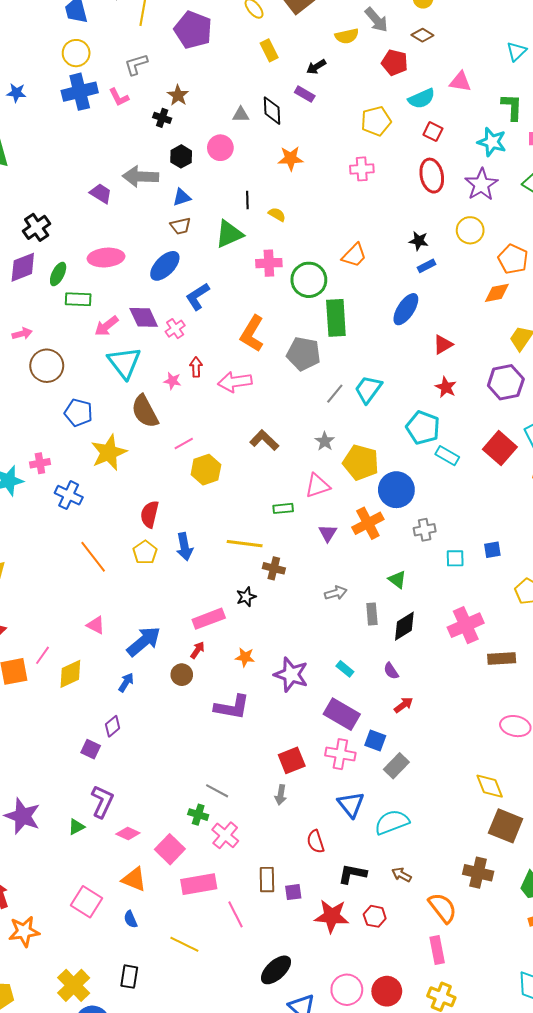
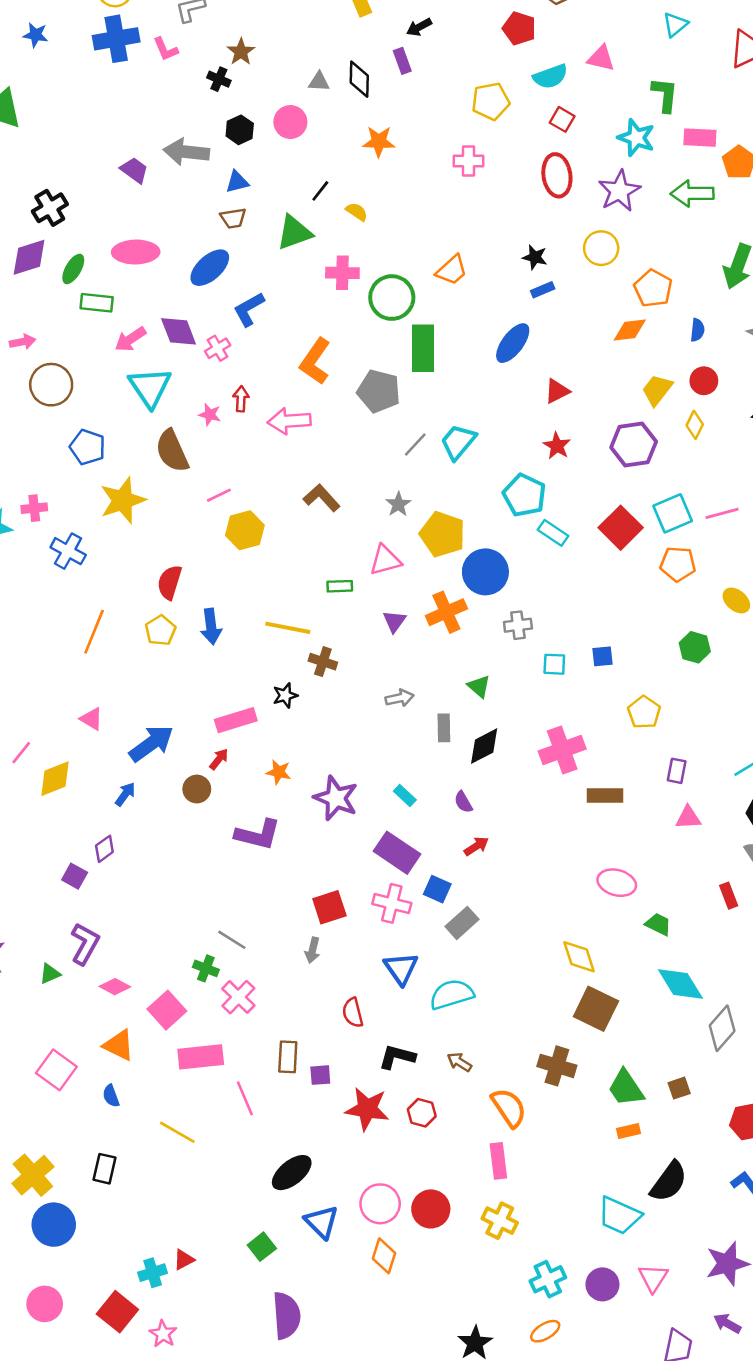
purple rectangle: (305, 94) -> (402, 61), turned 36
black line: (247, 200) -> (320, 191), turned 36
orange line: (93, 557) -> (94, 632), turned 56

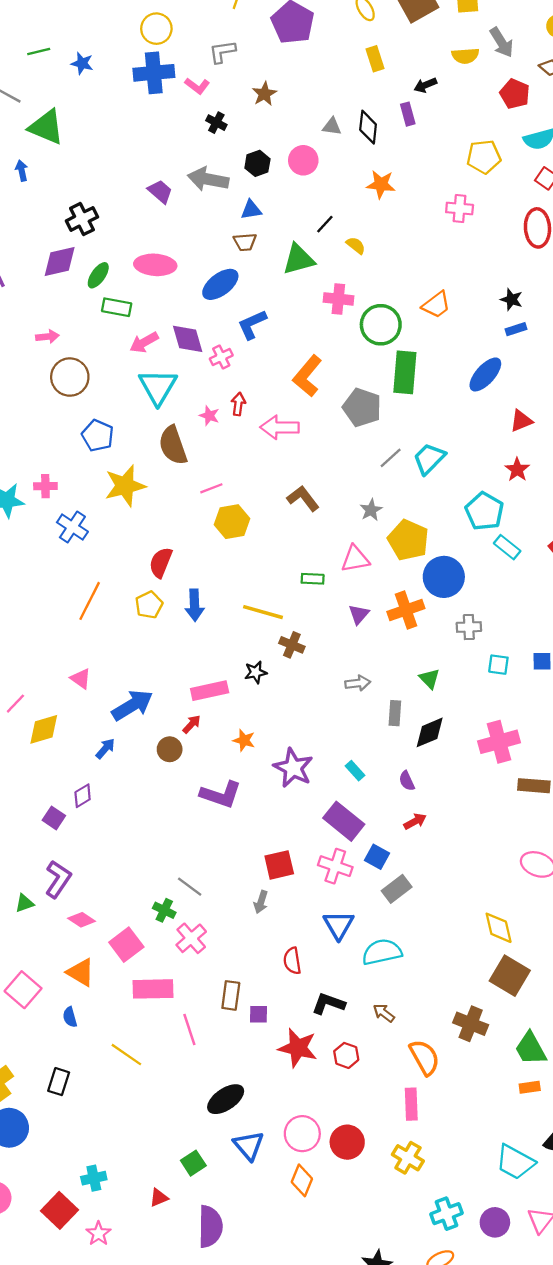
pink L-shape: (166, 49) -> (197, 86), turned -35
black cross: (219, 79) -> (216, 123), moved
red triangle: (184, 1260) -> (159, 1198), moved

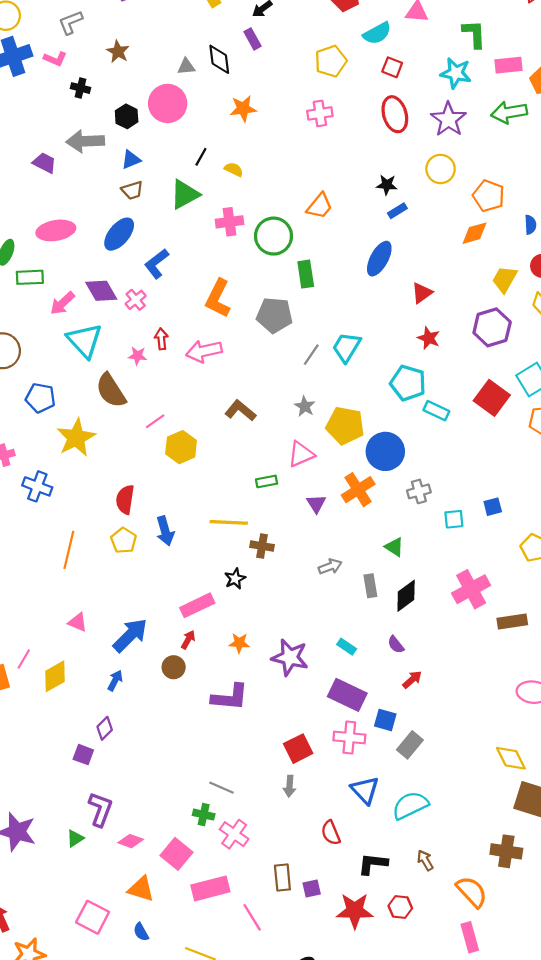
pink circle: (303, 160) -> (168, 103), size x1.4
green rectangle: (405, 372) -> (306, 274), size x0.7
brown arrow: (384, 1013) -> (425, 860), turned 36

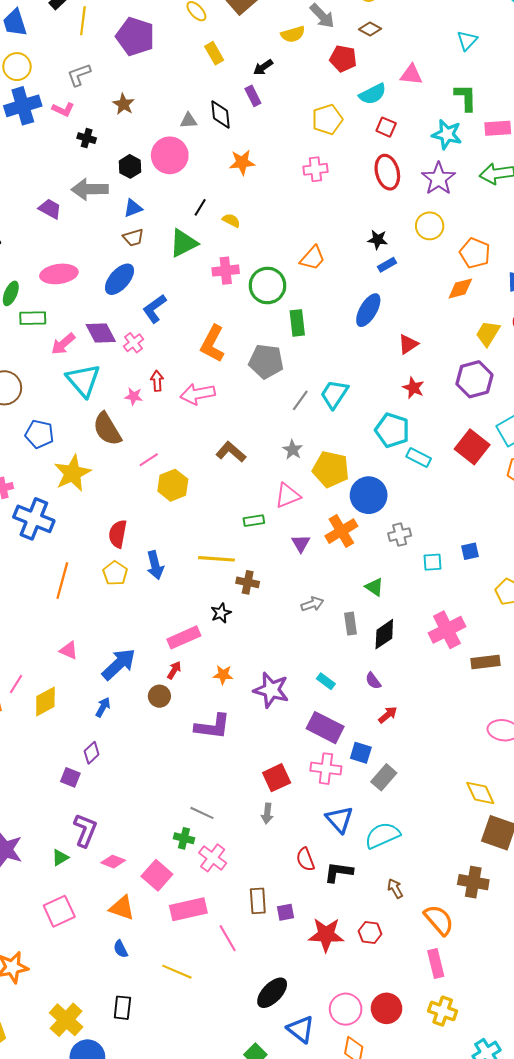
blue cross: (37, 486) -> (34, 519), size x1.4
black L-shape: (373, 864) -> (338, 872), moved
pink square: (93, 917) -> (59, 911), moved, turned 36

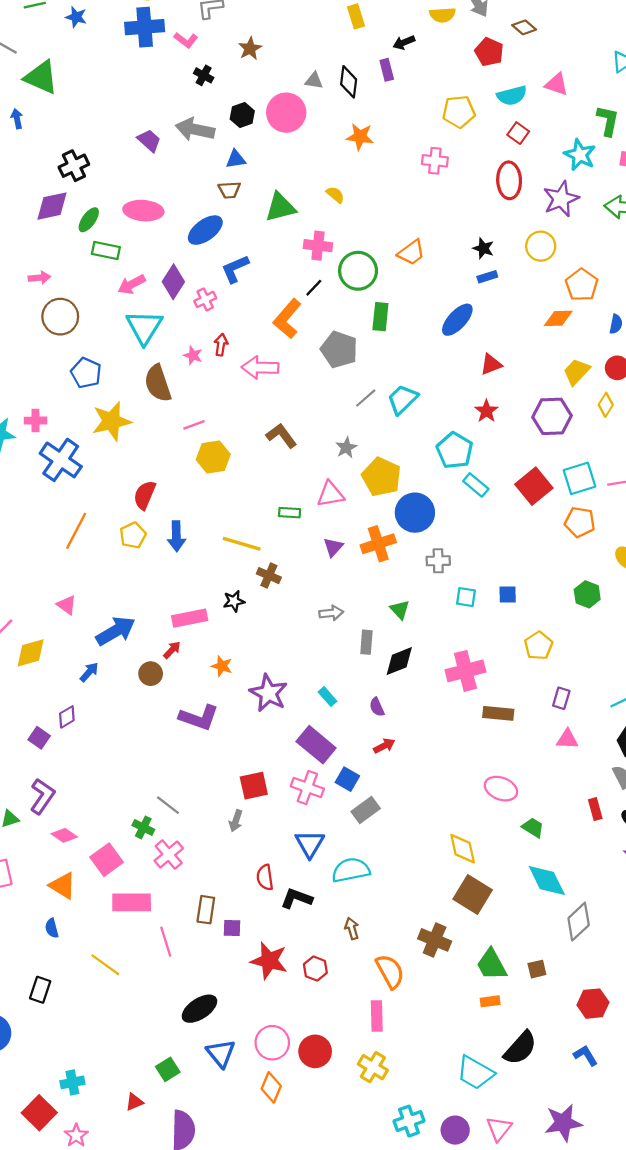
black line: (200, 207) -> (314, 288), moved
purple diamond: (101, 333) -> (173, 282), turned 48

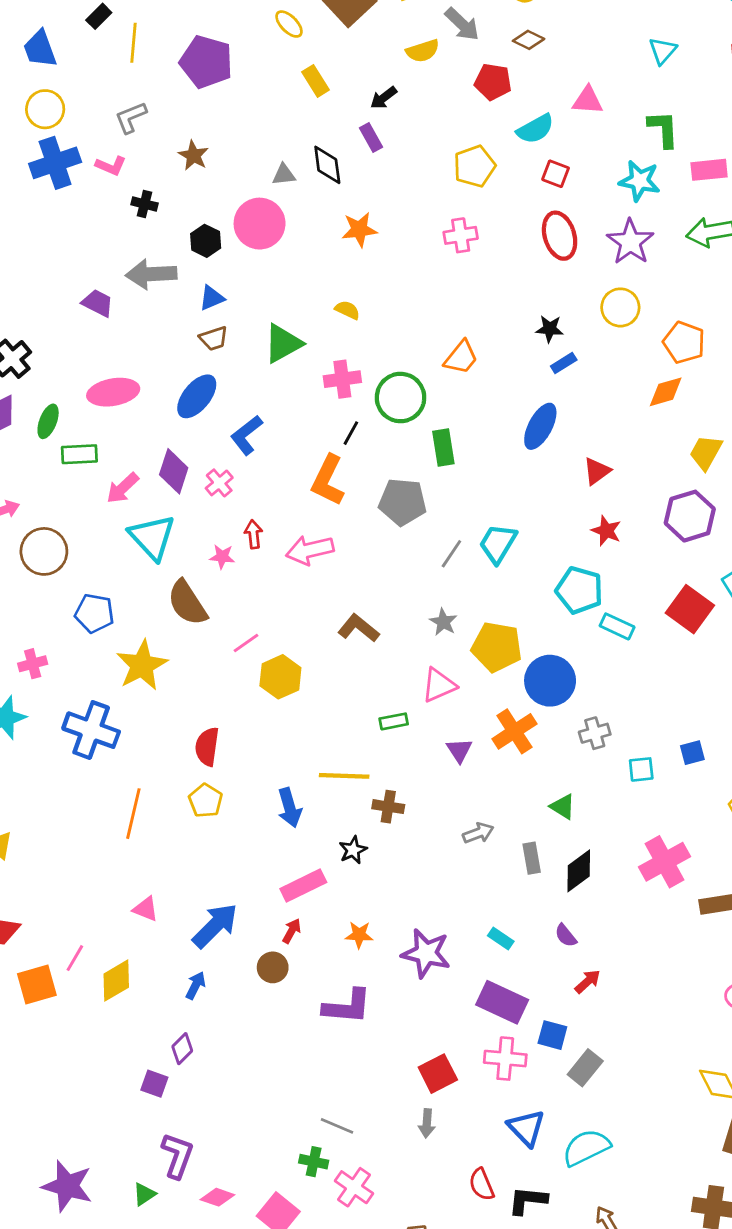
pink cross: (35, 421) -> (33, 664), moved
blue arrow: (176, 536) -> (290, 808), moved

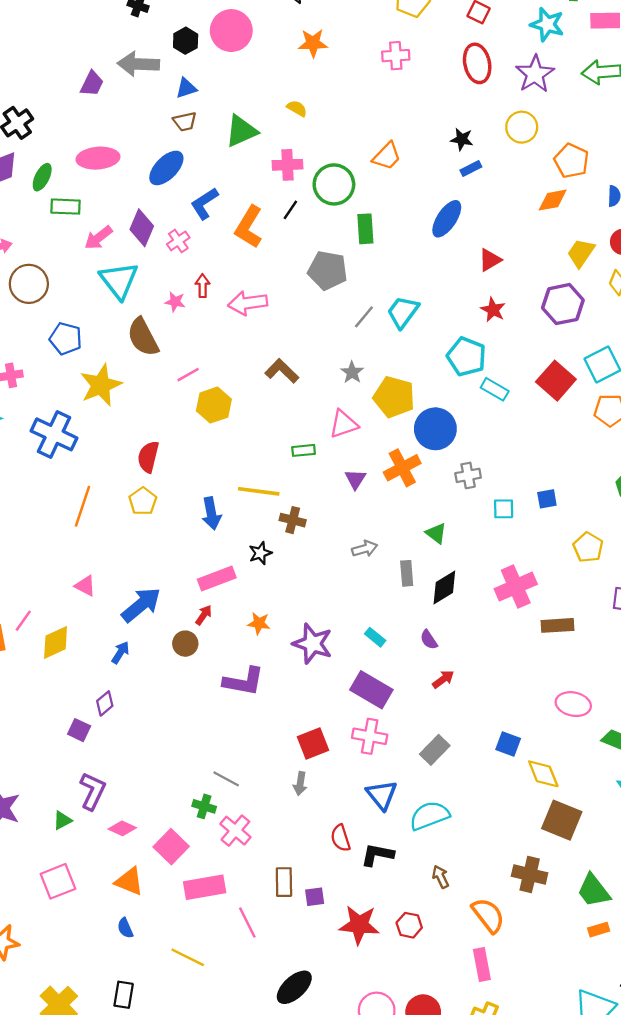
purple trapezoid: (98, 303) -> (92, 84), turned 84
orange L-shape: (328, 480) -> (249, 227), moved
blue square: (552, 1035) -> (508, 744), moved

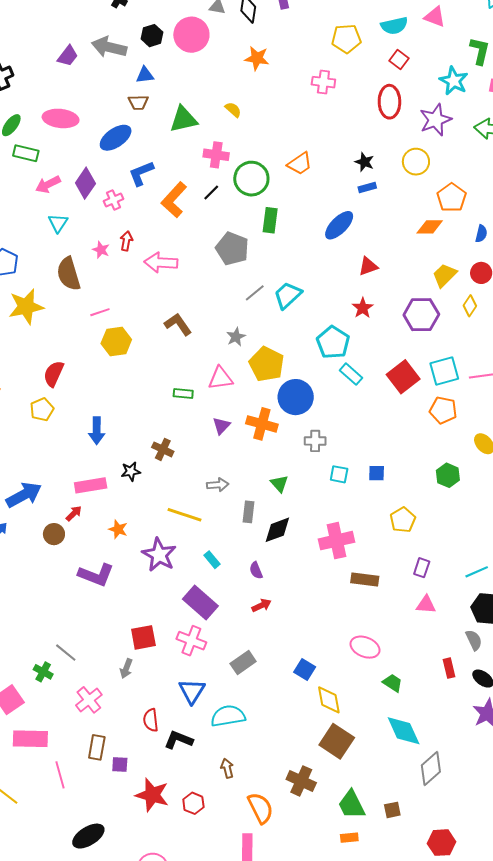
cyan triangle: (119, 280) -> (58, 223), size x0.6
orange cross: (402, 468) -> (262, 424), turned 32
yellow line: (259, 491) -> (185, 515), moved
pink cross: (235, 831) -> (89, 700), moved

